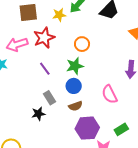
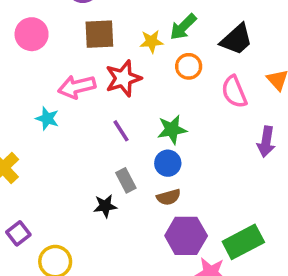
orange circle: (82, 44) -> (189, 66), moved
pink semicircle: (110, 94) -> (234, 92), moved
green rectangle: (121, 129) -> (243, 242), size x1.6

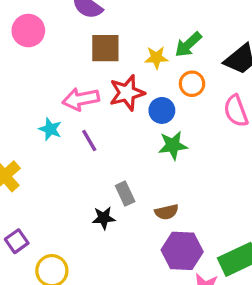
pink circle: (32, 34) -> (28, 31), moved
purple line: (121, 131) -> (89, 140), moved
blue circle: (168, 163) -> (162, 110), moved

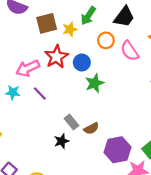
brown square: (105, 48) -> (47, 23), moved
orange circle: (192, 84) -> (106, 40), moved
brown semicircle: (167, 212) -> (91, 128), moved

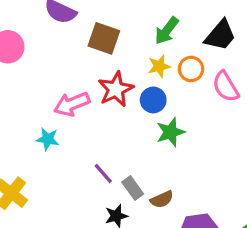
brown square: (47, 23) -> (104, 38), turned 30
yellow star: (70, 29) -> (159, 66), moved
purple line: (40, 94) -> (103, 173), moved

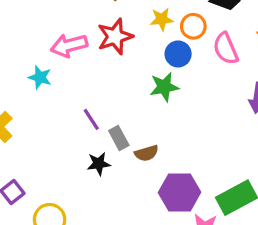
blue circle: (153, 100) -> (178, 54), moved

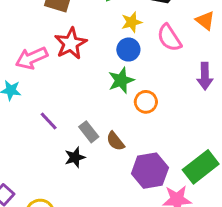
yellow star: (162, 19) -> (132, 22), moved
orange circle: (193, 26) -> (146, 102), moved
purple line: (91, 119) -> (49, 121), moved
brown semicircle: (147, 153) -> (115, 141), turned 78

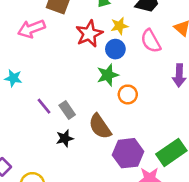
red star: (71, 43) -> (89, 34), moved
pink arrow: (32, 58) -> (31, 29), moved
gray rectangle: (89, 132) -> (67, 110), moved
brown semicircle: (115, 141) -> (100, 126), size x1.5

